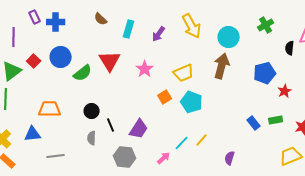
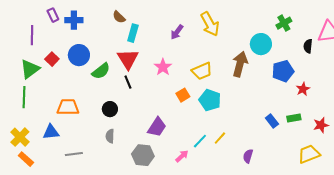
cyan rectangle: (129, 29) -> (133, 33), moved
cyan circle: (229, 37) -> (261, 44), moved
black line: (111, 125) -> (128, 82), moved

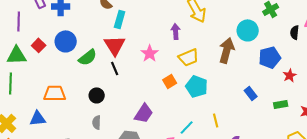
purple arrow: (177, 32) -> (176, 31), moved, turned 140
green triangle: (30, 69) -> (17, 55), turned 35
blue rectangle: (272, 121) -> (251, 93), moved
yellow line: (220, 138) -> (216, 120), moved, turned -56

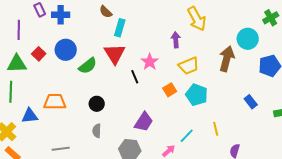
black line: (115, 68) -> (135, 77), moved
blue triangle: (38, 118) -> (30, 116), moved

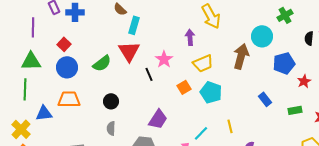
blue circle: (66, 50) -> (67, 67), moved
red square: (39, 54) -> (64, 44), moved

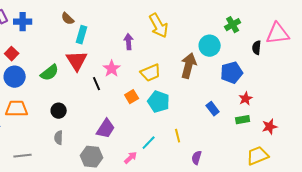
purple arrow: (190, 37) -> (129, 42), moved
red star: (304, 81) -> (246, 99), moved

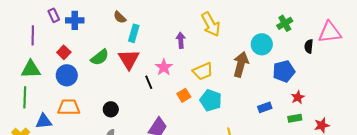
green semicircle: (50, 73) -> (100, 57), moved
blue rectangle: (213, 109) -> (265, 107), turned -72

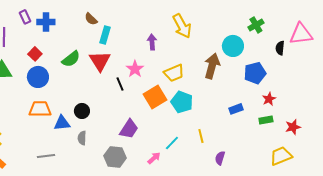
orange square: (184, 95) -> (155, 97), size x1.6
blue triangle: (44, 121) -> (62, 123), moved

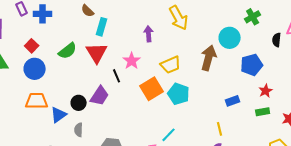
blue triangle: (62, 123) -> (59, 115), turned -30
purple trapezoid: (129, 129) -> (100, 96), moved
yellow line: (201, 136) -> (220, 129), moved

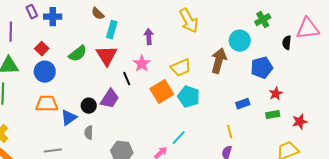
purple arrow: (149, 34) -> (149, 37), moved

